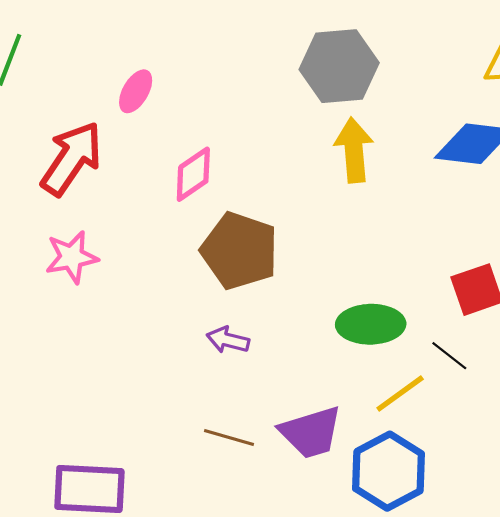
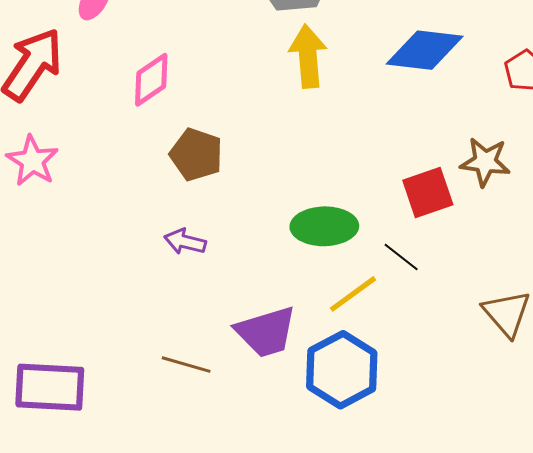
brown pentagon: (239, 251) -> (196, 155), size x0.7
pink star: (72, 257) -> (32, 161), turned -30
brown line: (229, 438) -> (186, 365), moved

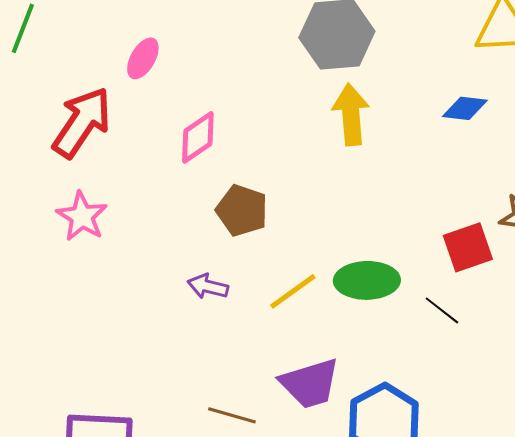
blue diamond: (425, 50) -> (465, 108), size x0.6
purple arrow: (185, 242) -> (208, 286), moved
yellow line: (353, 294) -> (293, 291), moved

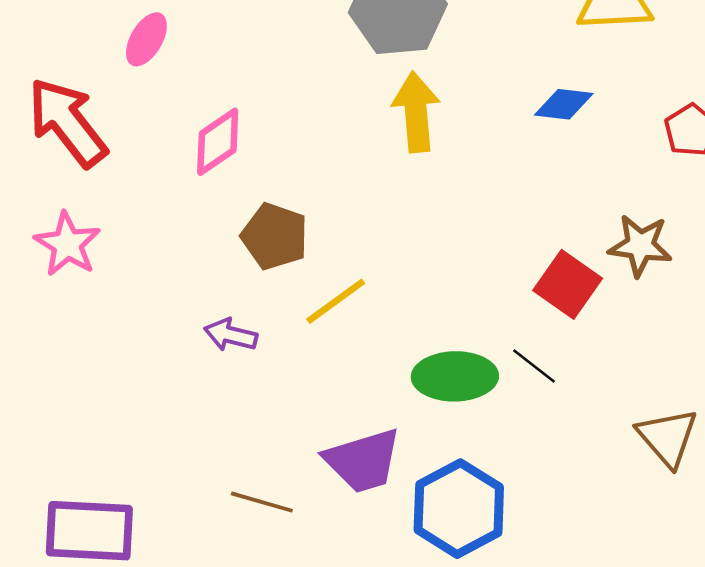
red arrow: (82, 122) -> (67, 122), turned -72
red square: (468, 247) -> (568, 284), turned -36
green ellipse: (367, 280) -> (455, 376), moved
yellow line: (293, 291) -> (336, 301), moved

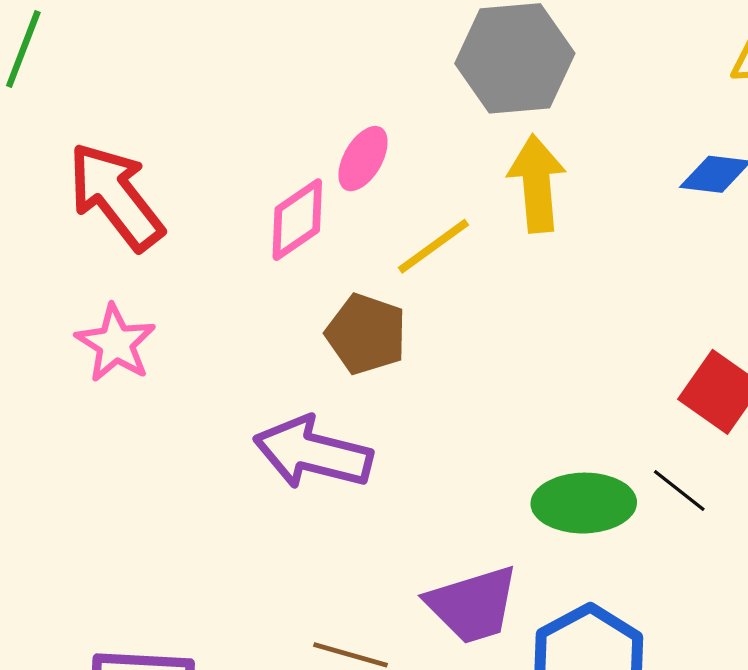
pink ellipse: (146, 39) -> (363, 159), moved
yellow line: (336, 301) -> (433, 246), moved
purple arrow: (231, 335) -> (313, 453), size x1.8

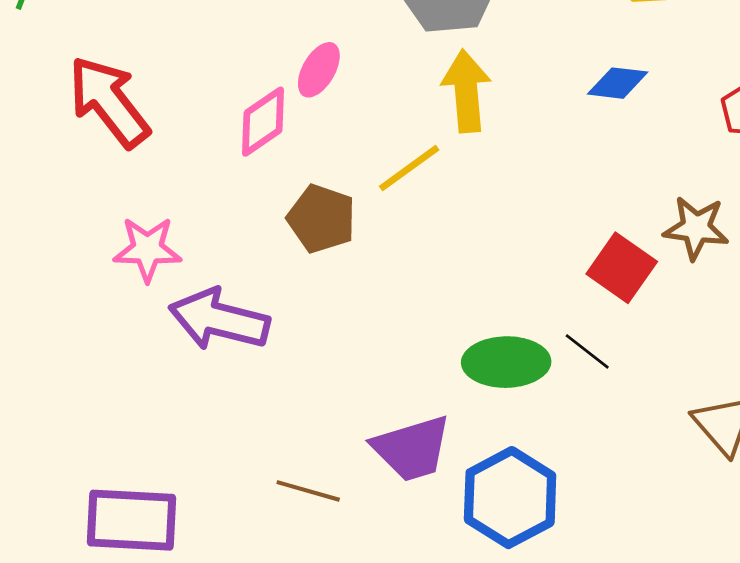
yellow line: (433, 246) -> (409, 168), moved
pink star: (116, 343) -> (147, 249), moved, turned -30
purple arrow: (313, 453) -> (219, 320), moved

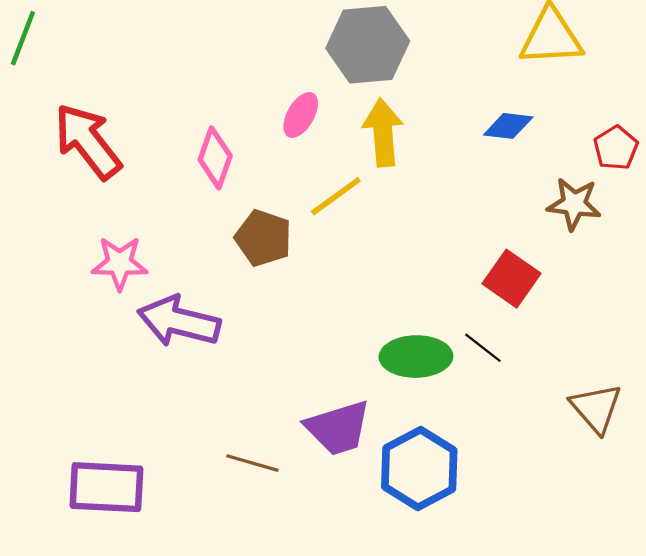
pink ellipse: (319, 70) -> (301, 115), moved
pink diamond: (263, 122) -> (215, 158), turned -36
brown star: (696, 228) -> (574, 204), moved

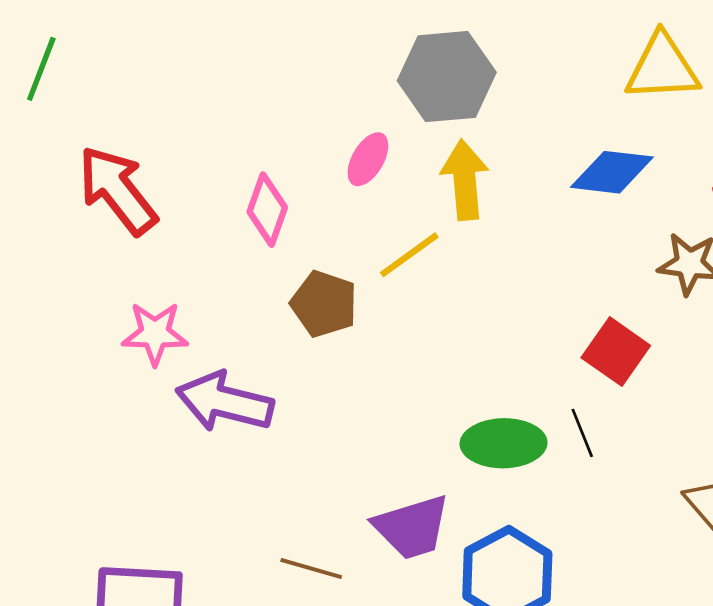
blue diamond: (508, 126) -> (612, 172), size x1.4
black line: (483, 348) -> (582, 433), turned 30

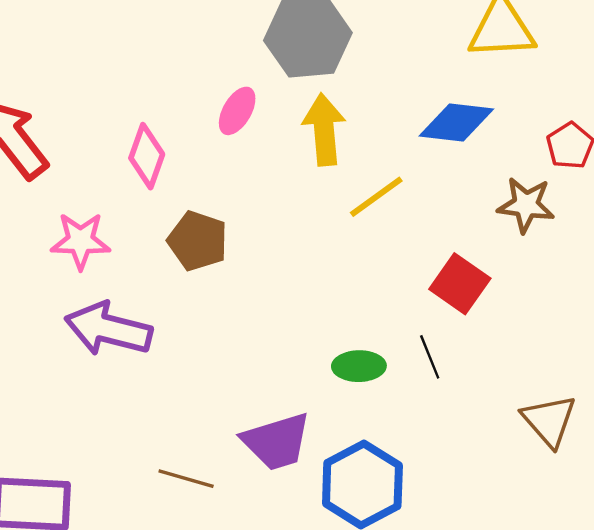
yellow line: (409, 255) -> (376, 197), moved
pink star: (155, 334) -> (81, 241), moved
green ellipse: (503, 443) -> (359, 366), size x0.7

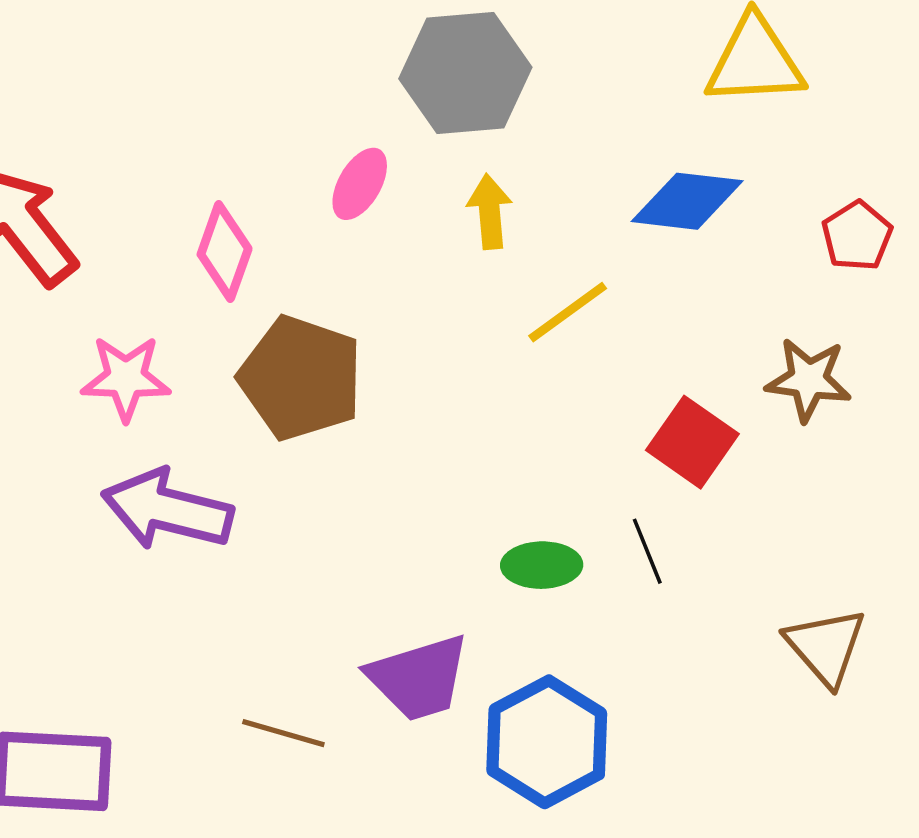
yellow arrow: (324, 129) -> (490, 212), size x0.7
brown star: (526, 205) -> (808, 380), moved
brown pentagon: (198, 241) -> (301, 378), size x1.4

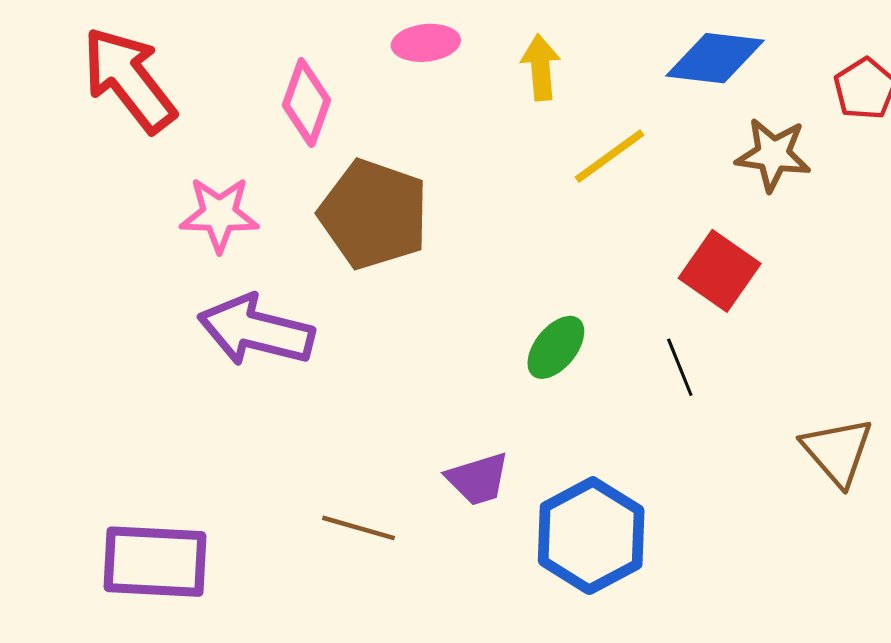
pink ellipse: (360, 184) -> (426, 43), turned 54
brown star: (808, 380) -> (773, 155), moved
green ellipse: (542, 565) -> (556, 347), moved, turned -50
purple trapezoid: (419, 678) -> (478, 479), size x0.7

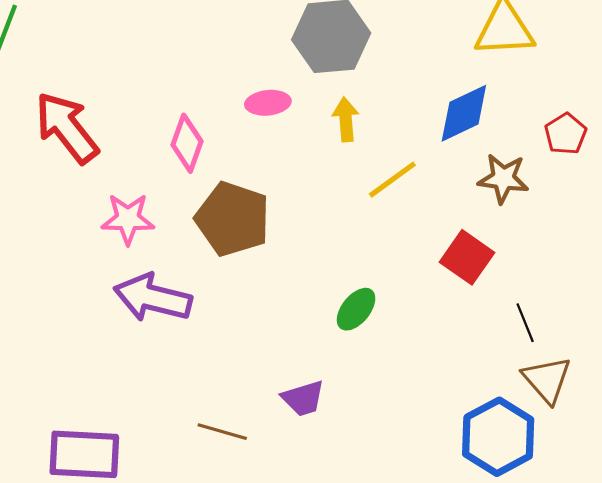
blue diamond: (715, 58) -> (464, 113), turned -32
black line: (680, 367) -> (525, 323), moved
blue hexagon: (591, 536) -> (498, 437), moved

